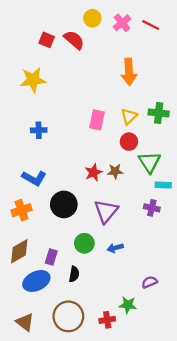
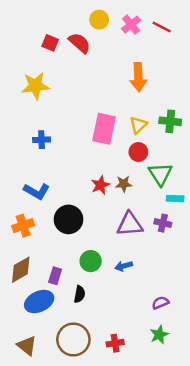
pink rectangle: (97, 120) -> (104, 129), size x1.4
purple triangle: (106, 211) -> (130, 224), moved, turned 45
green star: (128, 305) -> (159, 335), moved, turned -30

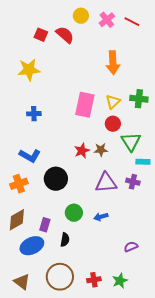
green star: (159, 335) -> (120, 281), moved

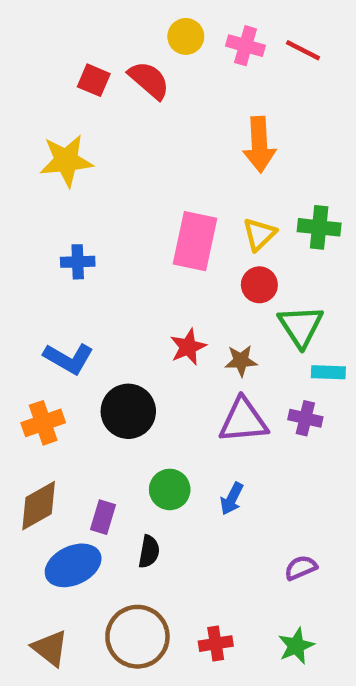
pink cross: (107, 20) -> (246, 46), turned -35
brown star: (101, 150) -> (241, 361), moved
blue arrow: (101, 217) -> (232, 499), turned -48
green star: (120, 281) -> (296, 646), moved

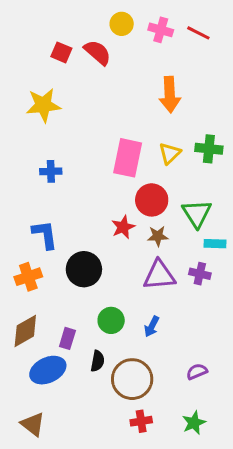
red circle: (259, 285) -> (152, 200), moved, size x1.4
blue L-shape: (68, 358) -> (45, 235), turned -128
brown circle: (137, 637) -> (132, 379), moved

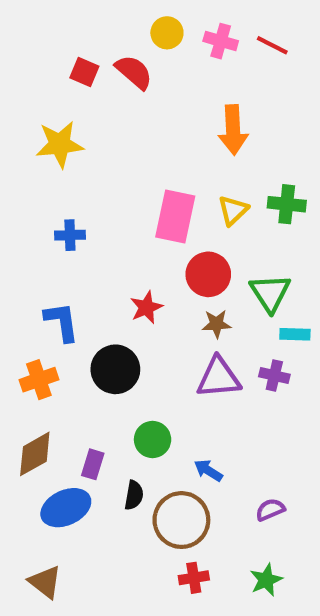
red star: (123, 227) -> (146, 307), moved
blue arrow: (152, 326) -> (208, 470), moved, turned 95

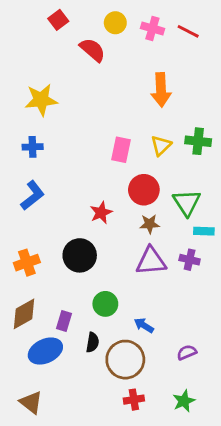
red square: (84, 72) -> (58, 20), moved, turned 30
pink rectangle: (175, 217) -> (121, 150), size x0.7
blue cross: (70, 235) -> (33, 147), moved
blue L-shape: (62, 322) -> (33, 195), moved, turned 60

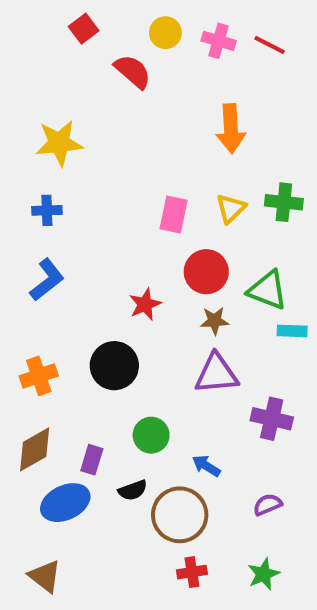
green triangle: (187, 203) -> (268, 290), turned -36
purple cross: (190, 260) -> (272, 419), moved, size x1.4
black semicircle: (92, 342) -> (133, 490), turned 60

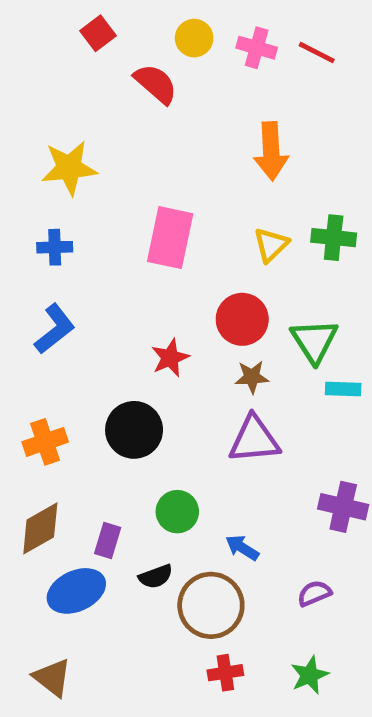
pink rectangle: (174, 214) -> (170, 238), moved, size x1.4
green triangle: (268, 290) -> (314, 341), turned 36
purple cross: (272, 419) -> (343, 507), moved

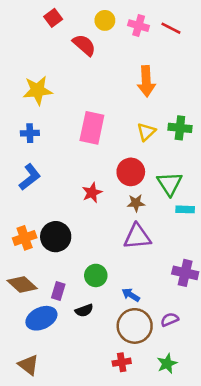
black circle: (134, 430) -> (56, 237), moved
brown diamond: (40, 528) -> (22, 285), turned 72
brown circle: (211, 605) -> (135, 326), moved

